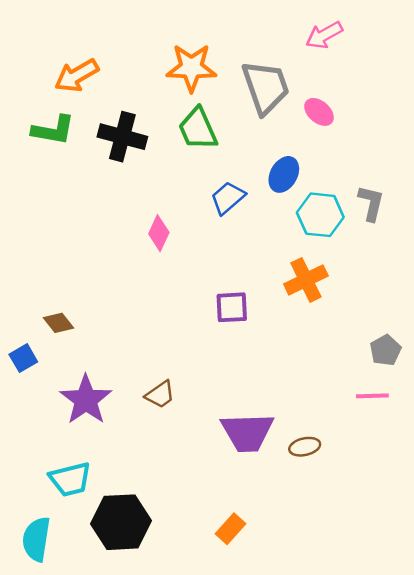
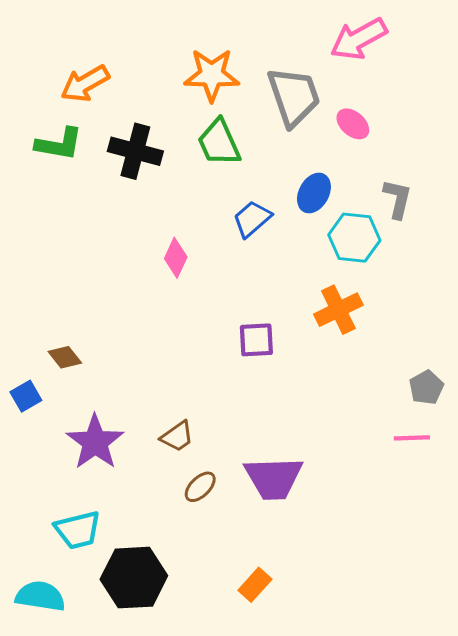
pink arrow: (324, 35) -> (359, 39), size x1.4
gray L-shape: (371, 203) -> (397, 199), moved
brown ellipse: (305, 447) -> (200, 487), moved, turned -32
cyan semicircle: (36, 539) -> (40, 596), turned 90

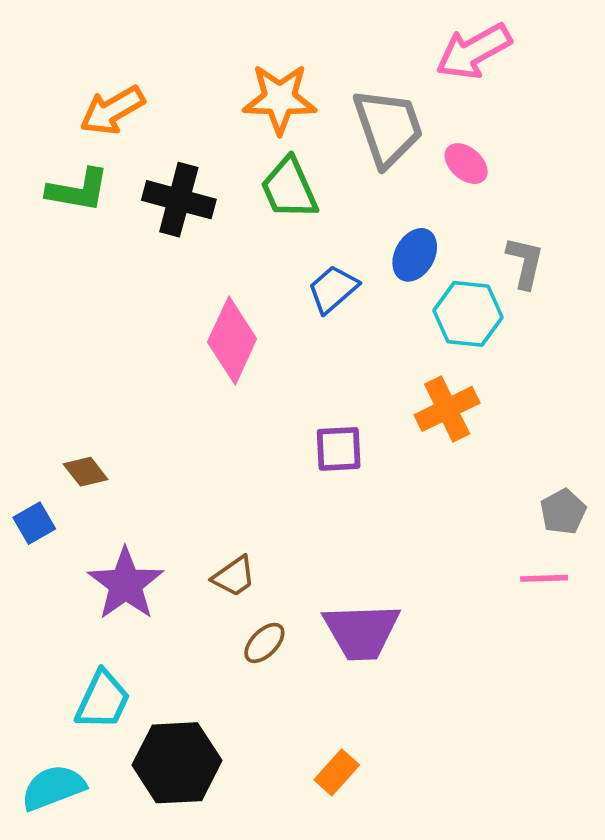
pink diamond: (176, 258) -> (232, 340), size x1.6
cyan trapezoid: (78, 530) -> (103, 700), turned -51
cyan semicircle: (40, 596) -> (53, 788), turned -30

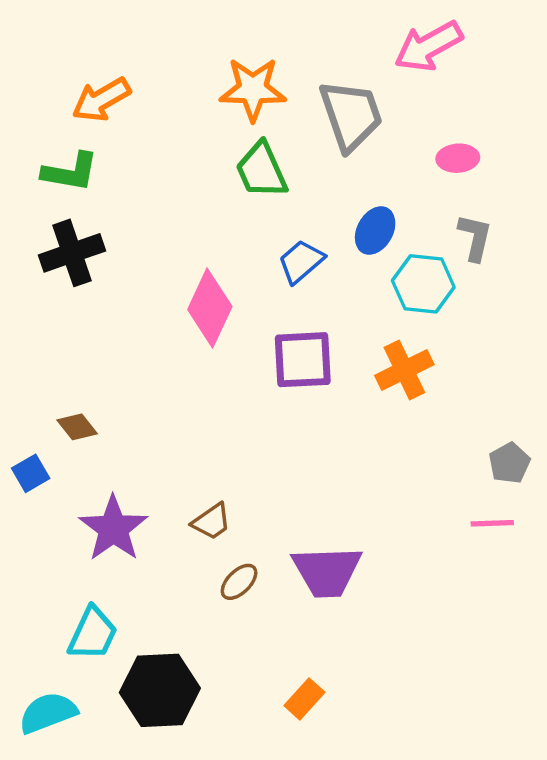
pink ellipse: (466, 164) -> (458, 158), moved, turned -45
black cross: (179, 200) -> (72, 253), moved, turned -34
purple square: (339, 449) -> (303, 360), moved, size x1.4

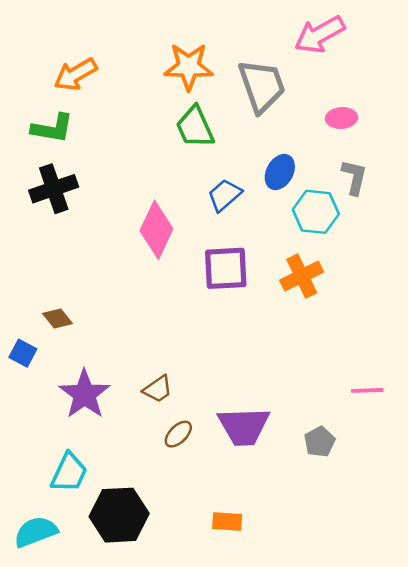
gray pentagon: (509, 463) -> (320, 442), moved
blue square: (31, 473) -> (23, 353), turned -32
orange rectangle: (304, 699) -> (227, 521), turned 52

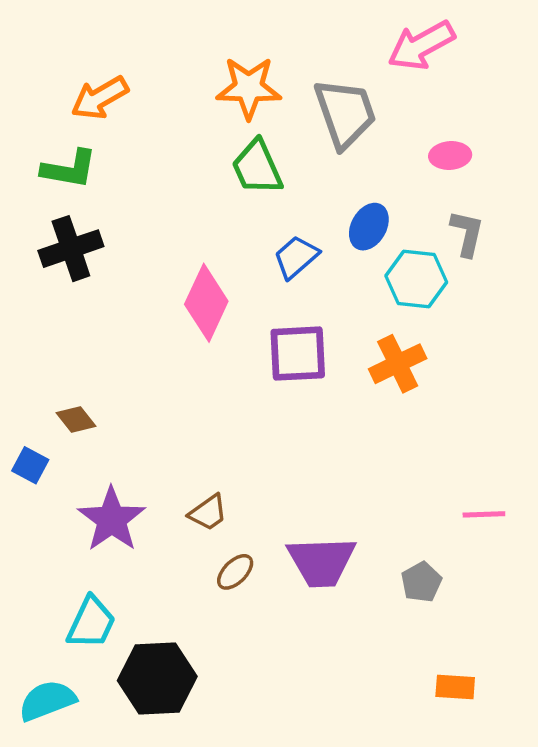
orange rectangle: (227, 521) -> (455, 687), moved

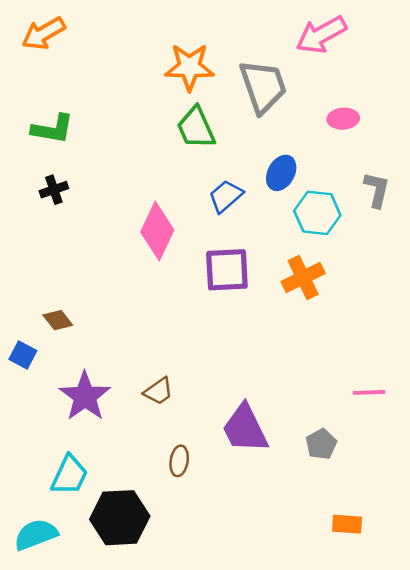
orange arrow: (100, 98) -> (44, 33), moved
gray L-shape: (467, 233) -> (377, 190), moved
black cross: (71, 249) -> (54, 190), size x0.6
purple trapezoid: (321, 562) -> (245, 429), turned 66
brown ellipse: (235, 572) -> (179, 461), moved, turned -36

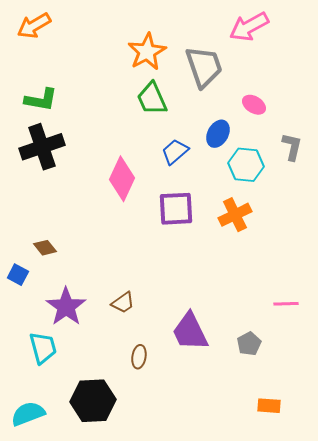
orange star: (189, 67) -> (147, 52), turned -30
pink ellipse: (343, 119) -> (254, 105), moved, turned 35
black cross: (54, 190) -> (42, 147), size x2.0
cyan trapezoid: (69, 475) -> (43, 348), moved, turned -40

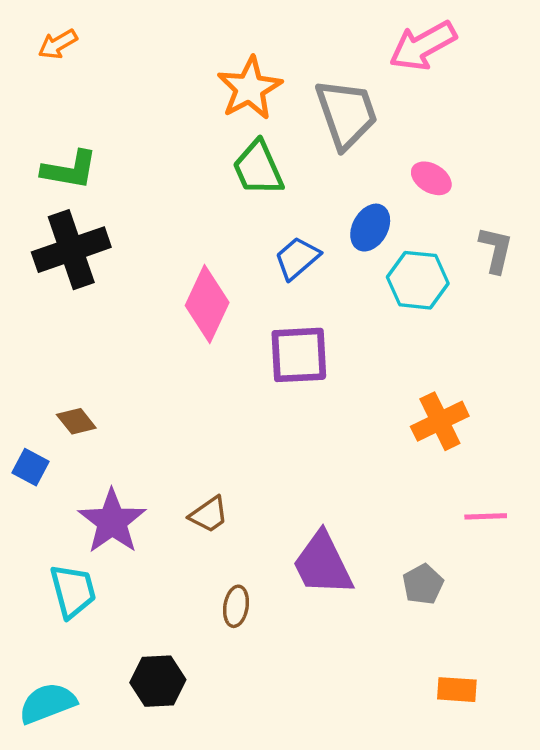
orange arrow: (34, 26) -> (58, 44), size x0.7
orange cross: (235, 215) -> (440, 421), moved
black hexagon: (93, 401) -> (158, 681), size x0.7

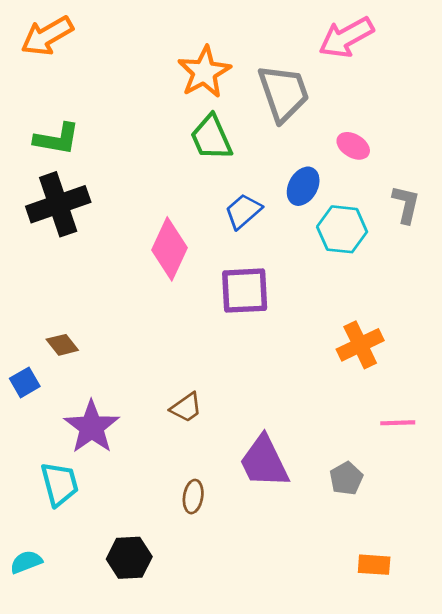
orange arrow: (58, 44) -> (47, 36), size x1.6
blue square: (31, 467) -> (25, 382), turned 32
brown trapezoid: (209, 515) -> (186, 407), moved
cyan semicircle: (47, 703) -> (26, 562), moved, size x0.7

